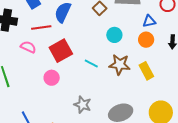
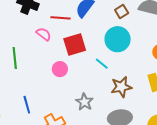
cyan circle: (114, 35) -> (118, 39), moved, size x1.6
brown star: (120, 65) -> (121, 87), moved, turned -30

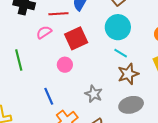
pink semicircle: (44, 34) -> (44, 32), turned -63
cyan line: (102, 64) -> (121, 53), moved
blue line: (27, 105) -> (49, 96), moved

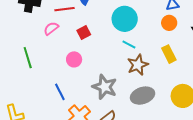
red square: (76, 38) -> (84, 33), size x0.6
gray star: (94, 94) -> (105, 87), size x1.4

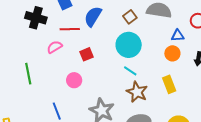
brown star: (138, 65) -> (137, 92), turned -30

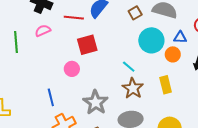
cyan circle: (129, 45) -> (151, 40), moved
pink semicircle: (55, 47) -> (43, 31), moved
red square: (86, 54) -> (87, 45), size x1.5
green line: (28, 74) -> (16, 42), moved

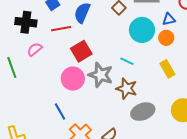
pink circle: (72, 69) -> (73, 79), size x1.5
brown star: (133, 88) -> (127, 89), moved
gray star: (96, 102) -> (101, 75), moved

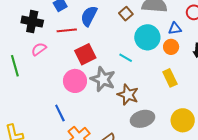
cyan line: (127, 61) -> (126, 58), moved

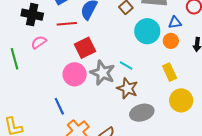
cyan line: (126, 58) -> (126, 65), moved
yellow circle: (183, 120) -> (181, 100), moved

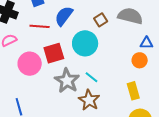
cyan circle: (147, 31) -> (85, 43), moved
pink circle: (75, 74) -> (30, 64), moved

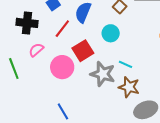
red line: (40, 26) -> (62, 29), turned -42
cyan circle: (85, 43) -> (111, 33), size x0.7

